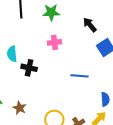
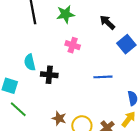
pink cross: (54, 42) -> (73, 45), turned 32
brown star: (20, 108) -> (59, 118), moved

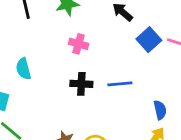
black cross: (49, 75) -> (81, 84), moved

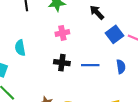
pink cross: (79, 44) -> (62, 33), turned -32
blue semicircle: (160, 110) -> (121, 67), moved

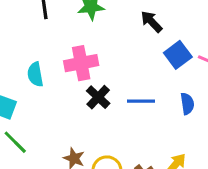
pink cross: (62, 33) -> (81, 63), moved, size x1.5
black cross: (62, 63) -> (98, 97), turned 35

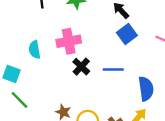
blue square: (178, 55) -> (127, 34), moved
blue semicircle: (187, 104) -> (146, 89), moved, size x1.5

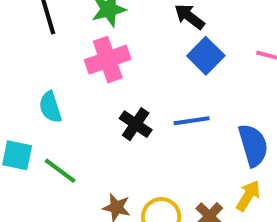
pink cross: (69, 41) -> (108, 60), moved
green line: (19, 100) -> (60, 171), moved

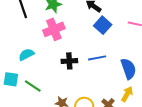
cyan semicircle: (50, 107) -> (26, 54), turned 84
black cross: (136, 124) -> (69, 61), turned -35

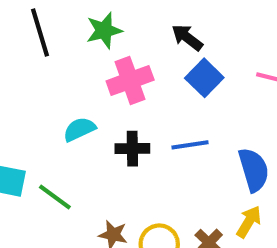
pink cross: (54, 29) -> (130, 80), moved
cyan semicircle: (26, 54) -> (79, 129), moved

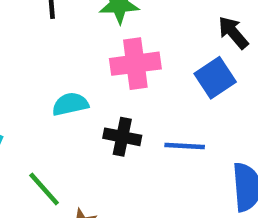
black arrow: (187, 38) -> (233, 33), moved
green line: (55, 197) -> (44, 189), moved

